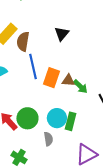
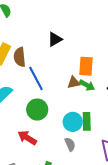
black triangle: (62, 34) -> (55, 39), turned 35
orange rectangle: (51, 78) -> (86, 66), moved
green circle: (27, 118) -> (37, 110), moved

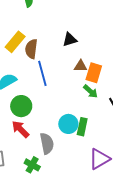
brown triangle: (74, 83) -> (81, 66), moved
green circle: (37, 110) -> (21, 106), moved
gray semicircle: (70, 144) -> (47, 143), moved, size x1.5

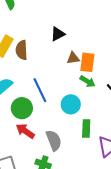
blue line: (42, 73) -> (40, 90), moved
cyan circle: (68, 124) -> (71, 104), moved
green rectangle: (82, 127) -> (86, 129), moved

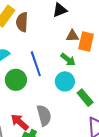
green arrow: (87, 81) -> (68, 60), moved
green rectangle: (86, 129) -> (85, 98), moved, turned -48
red arrow: (25, 131) -> (20, 122), moved

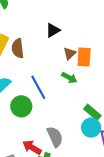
brown triangle: (72, 36) -> (70, 54), turned -32
cyan circle: (65, 81) -> (91, 128), moved

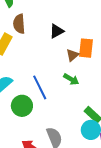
brown semicircle: (18, 48) -> (19, 24), moved
orange rectangle: (84, 57) -> (86, 48), moved

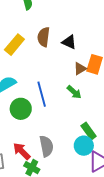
brown semicircle: (19, 24) -> (44, 37), moved
black triangle: (57, 31) -> (69, 42), turned 42

